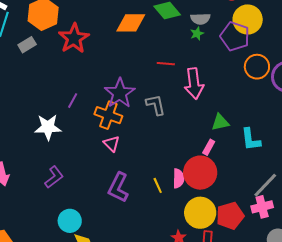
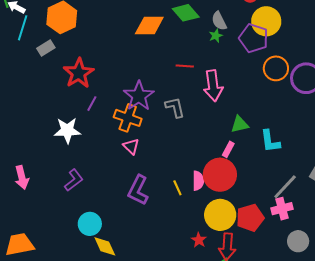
gray semicircle: (200, 19) -> (219, 21), turned 66
red star: (74, 38) -> (79, 73), moved

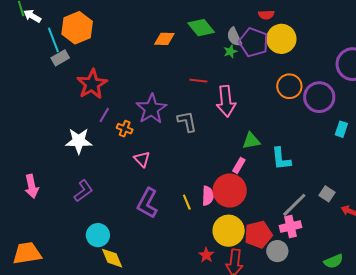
orange diamond: (149, 26) -> (164, 39), size x0.7
cyan line: (23, 28) -> (53, 40), moved, turned -40
purple pentagon: (254, 38) -> (254, 42), moved
orange cross: (128, 118) -> (125, 129), moved, size x0.6
gray circle: (298, 241) -> (277, 251), moved

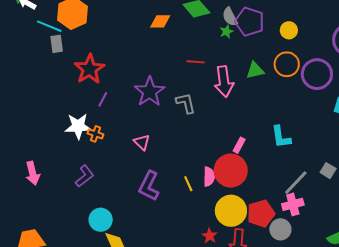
yellow circle: (281, 39) -> (289, 30), moved, size x0.6
cyan line: (53, 40) -> (49, 26), turned -45
gray rectangle: (60, 58) -> (57, 44), turned -66
orange cross: (125, 129) -> (95, 134), moved
green triangle: (251, 141) -> (255, 70), moved

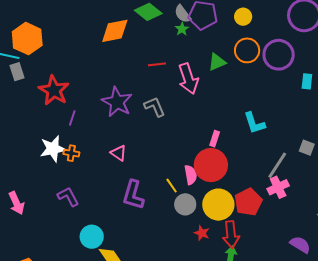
orange diamond: (160, 21) -> (115, 31), size x1.4
purple L-shape: (85, 176) -> (68, 197), turned -70
gray circle: (280, 229) -> (185, 204), moved

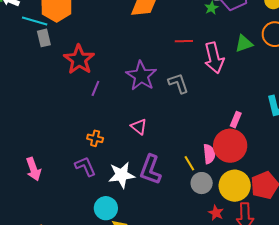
white star: (53, 149) -> (121, 175), moved
orange cross: (71, 153) -> (95, 138), moved

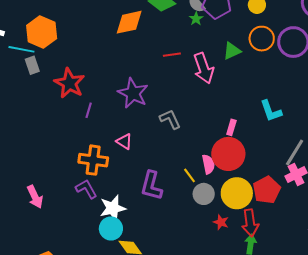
gray L-shape: (178, 83) -> (170, 119), moved
pink triangle: (139, 127) -> (124, 141), moved
orange cross: (95, 138) -> (93, 160), size x1.8
white star: (121, 175) -> (113, 208), moved

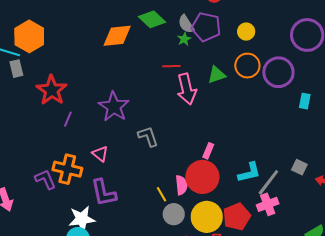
red line: (172, 55) -> (171, 66), moved
cyan L-shape: (271, 111) -> (249, 173), moved, turned -90
purple L-shape: (151, 186) -> (104, 193), moved, turned -32
purple L-shape: (86, 189) -> (45, 179), moved

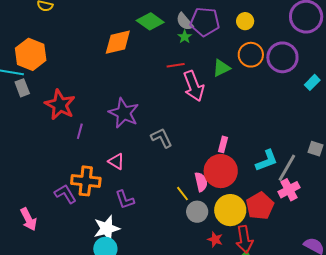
cyan rectangle: (305, 101) -> (312, 82), turned 42
purple L-shape: (104, 193) -> (125, 200), size x0.7

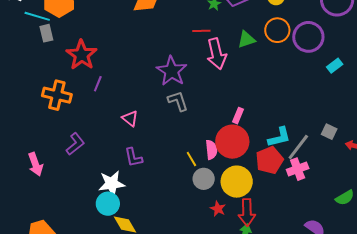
purple star: (124, 113) -> (172, 71), moved
orange cross: (86, 181) -> (57, 95), moved
purple L-shape: (65, 194) -> (75, 144), turned 75
red pentagon: (260, 206) -> (269, 160), moved

